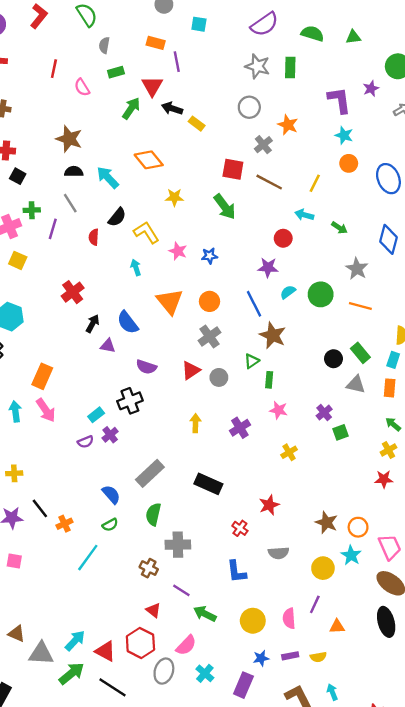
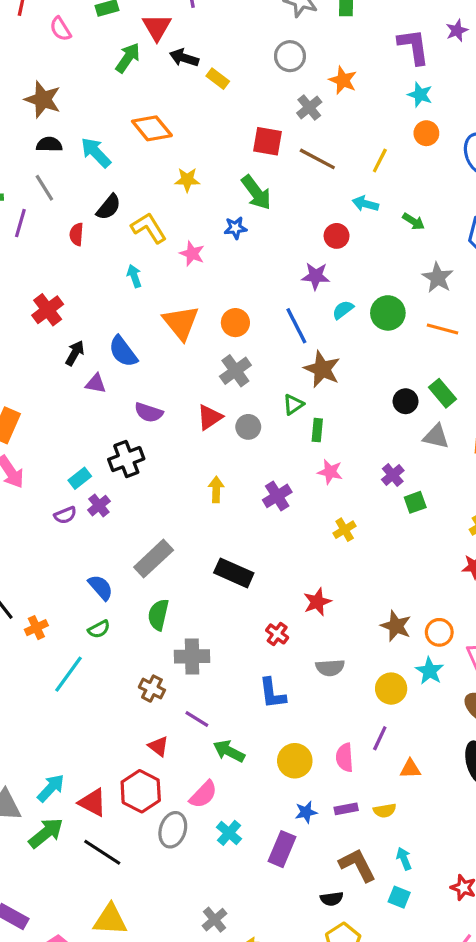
blue star: (210, 256) -> (235, 228), moved

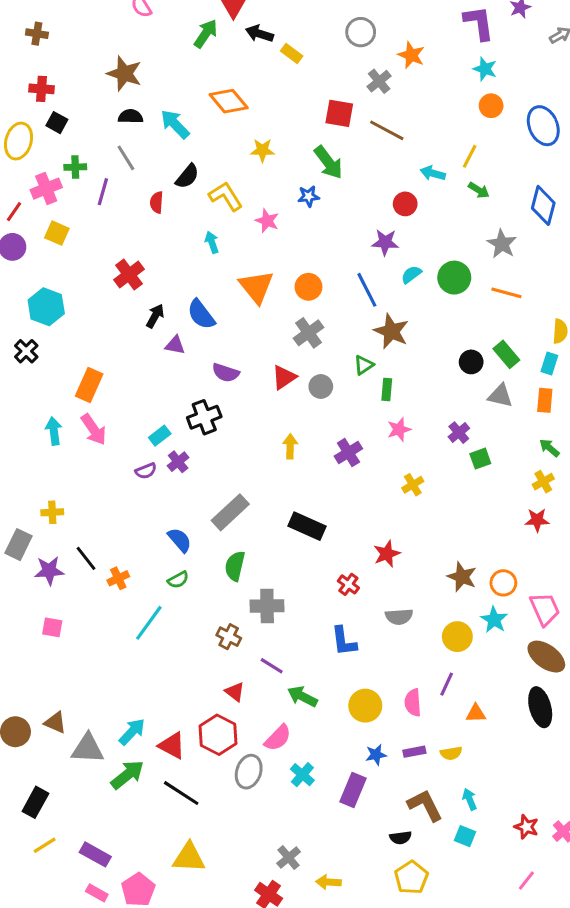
yellow line: (380, 160) -> (470, 156), moved
pink star: (330, 472) -> (399, 429), turned -30

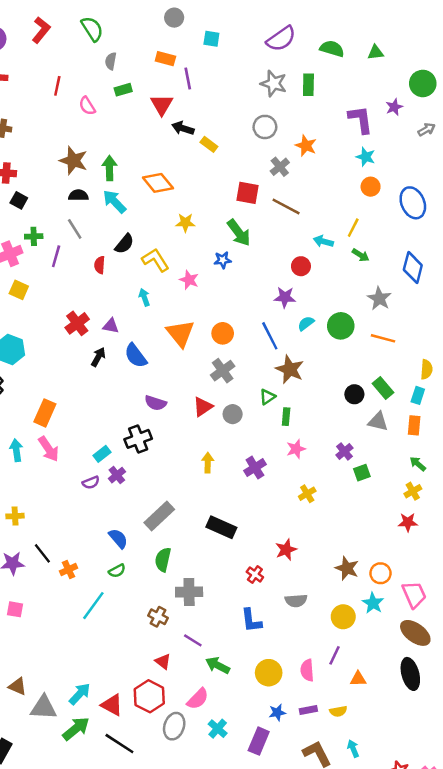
green arrow: (206, 34) -> (110, 168), moved, turned -35
purple triangle: (175, 345) -> (111, 326), moved

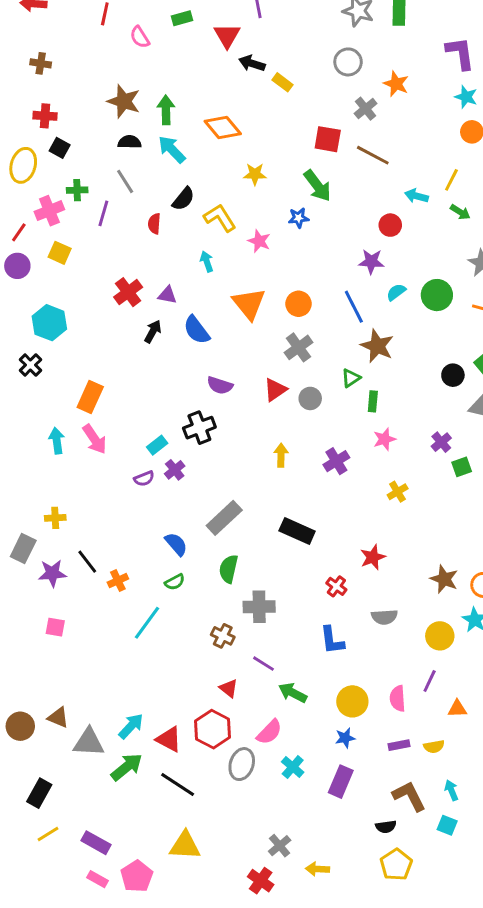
blue star: (277, 712) -> (345, 738), moved

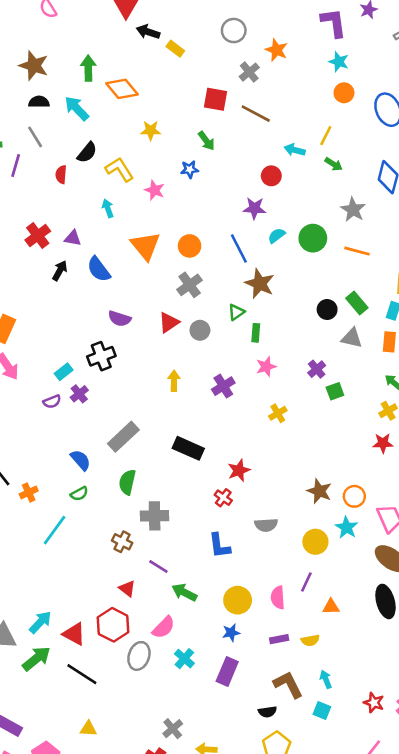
green arrow: (166, 110) -> (88, 68), moved
green arrow: (317, 186) -> (206, 141), size x0.7
red star: (373, 557) -> (239, 470), moved
yellow triangle: (185, 846) -> (88, 729), size x0.6

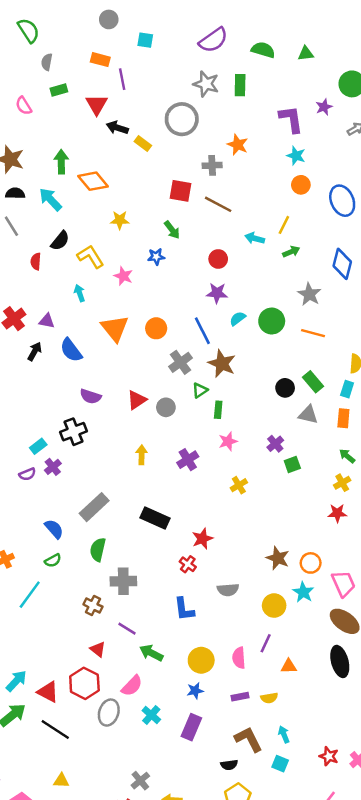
gray circle: (234, 31) -> (182, 119), moved, size x1.4
gray cross: (249, 72) -> (212, 165), turned 36
green arrow: (334, 164) -> (291, 252), turned -56
red circle: (271, 176) -> (218, 259), moved
gray cross: (190, 285) -> (180, 362), moved

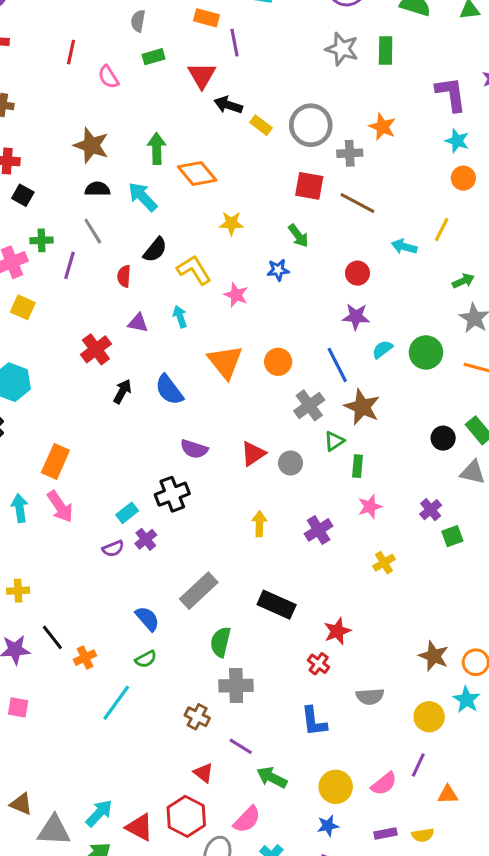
gray circle: (182, 119) -> (311, 125), moved
green arrow: (291, 252) -> (463, 281), moved
purple triangle: (47, 321) -> (138, 323), moved
green semicircle: (98, 550) -> (220, 642), moved
pink semicircle: (239, 658) -> (384, 784), turned -125

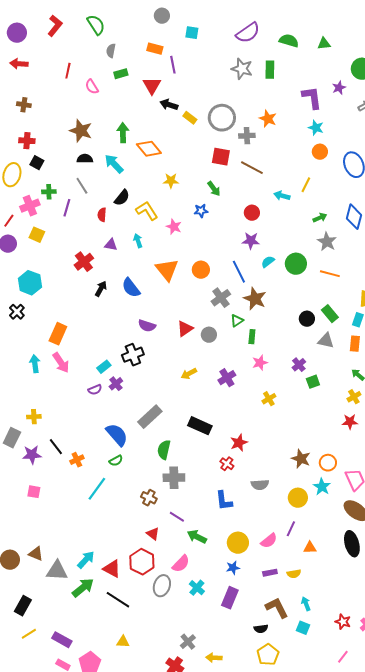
yellow arrow: (259, 524) -> (189, 374), turned -119
blue semicircle: (147, 619) -> (117, 435), size x1.4

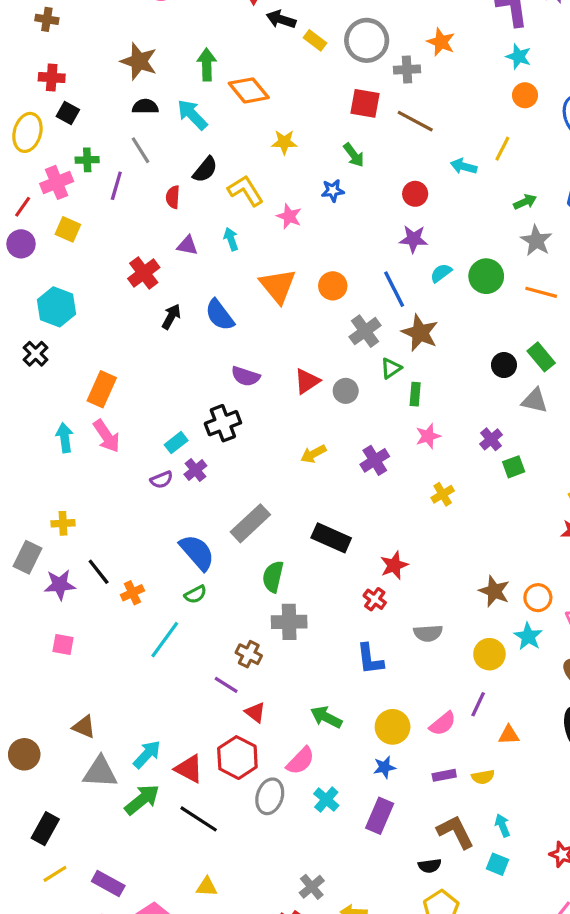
purple line: (177, 517) -> (226, 685), moved
brown triangle: (36, 554) -> (84, 727), moved

